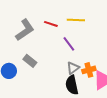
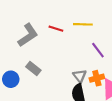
purple line: (69, 44) -> (98, 50), moved
gray triangle: (73, 68) -> (80, 76), turned -32

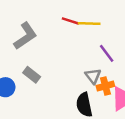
red line: (56, 29) -> (70, 21), moved
gray triangle: (80, 76) -> (93, 76), moved

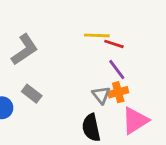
red line: (70, 21) -> (114, 44), moved
orange cross: (105, 86) -> (118, 92), moved

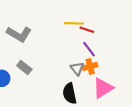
gray L-shape: (25, 50) -> (19, 34), turned 65

